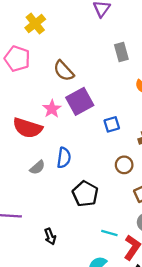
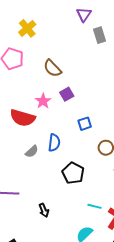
gray rectangle: (121, 52) -> (100, 35), moved
purple square: (80, 101) -> (67, 94), size x0.6
blue square: (112, 124) -> (85, 124), moved

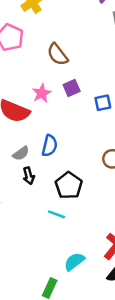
blue square: (85, 124) -> (103, 103), moved
cyan line: (94, 206) -> (56, 214), moved
black arrow: (44, 210) -> (29, 176), moved

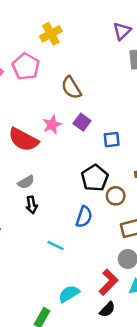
purple square: (72, 88) -> (82, 122), turned -35
blue semicircle: (50, 146) -> (84, 217), moved
black pentagon: (69, 185) -> (95, 178), moved

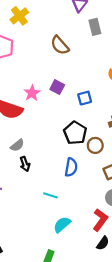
brown semicircle: (71, 88) -> (60, 45), moved
cyan semicircle: (69, 294) -> (62, 225), moved

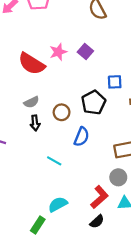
blue square: (85, 98) -> (115, 82), moved
brown circle: (95, 145) -> (62, 112), moved
cyan semicircle: (62, 225) -> (58, 204), moved

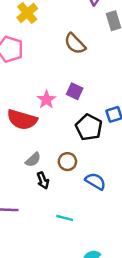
black pentagon: (93, 102) -> (89, 127), moved
blue semicircle: (82, 137) -> (95, 181), turned -66
cyan line: (54, 161) -> (65, 218), moved

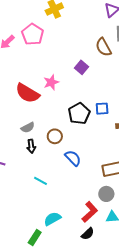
brown semicircle: (75, 44) -> (103, 47), moved
purple square: (75, 91) -> (82, 67), moved

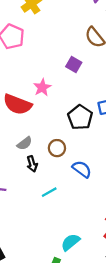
cyan line: (41, 181) -> (49, 192), moved, turned -48

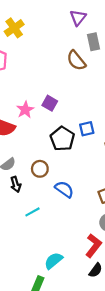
purple square: (74, 64) -> (50, 103), moved

